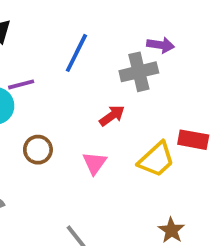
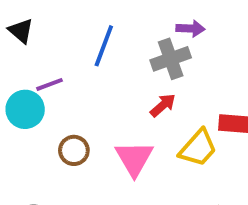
red arrow: (112, 116) -> (163, 105), moved
pink triangle: (95, 163) -> (134, 158), size x1.5

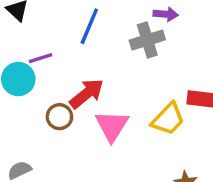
red arrow: (163, 105) -> (87, 94), moved, size x1.5

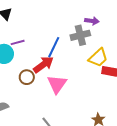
blue line: (89, 26) -> (54, 47), moved
yellow trapezoid: (168, 119) -> (98, 58), moved

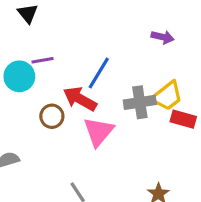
gray cross: (80, 35) -> (140, 102), moved
red arrow: (43, 65) -> (80, 99), turned -120

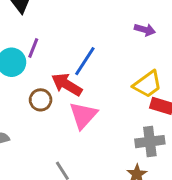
purple line: (42, 60) -> (33, 48), turned -60
gray cross: (140, 102) -> (150, 142), moved

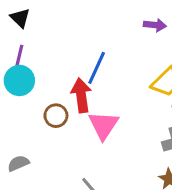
purple line: (33, 48) -> (19, 55), moved
red arrow: (67, 85) -> (81, 95), turned 60

